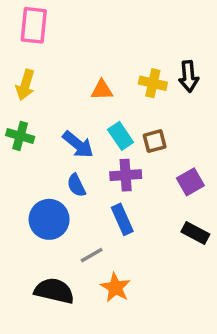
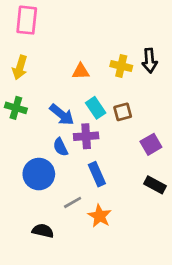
purple cross: (126, 175) -> (86, 136), moved
orange star: (115, 287) -> (100, 216), moved
black semicircle: (54, 291) -> (43, 231), size x0.7

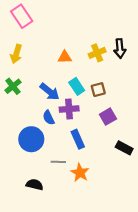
pink rectangle: (27, 20) -> (22, 16), turned -40
yellow cross: (121, 66) -> (97, 53), turned -35
green cross: (16, 108) -> (13, 86), turned 35
purple square: (151, 144) -> (108, 117), moved
gray line: (73, 202) -> (58, 162), turned 32

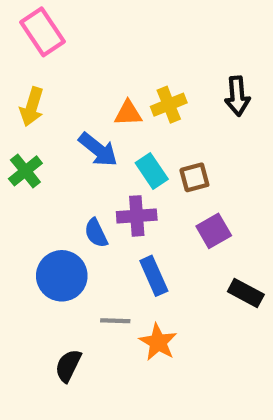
yellow cross: (97, 53) -> (169, 105), moved
blue arrow: (50, 92) -> (98, 150), moved
black semicircle: (35, 185) -> (68, 366), turned -77

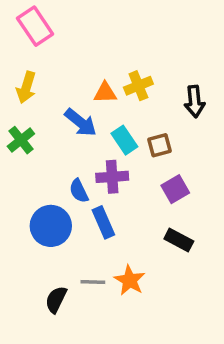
black arrow: (237, 96) -> (195, 101), moved
blue rectangle: (154, 276) -> (103, 222), moved
black rectangle: (246, 293) -> (179, 240), moved
gray line: (115, 321) -> (93, 282), moved

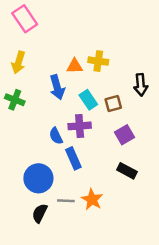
yellow cross: (138, 86) -> (98, 61), turned 30
black arrow: (195, 101) -> (141, 85), moved
blue arrow: (81, 122) -> (57, 87), turned 35
green cross: (21, 140) -> (15, 100), turned -30
blue circle: (51, 226) -> (38, 178), moved

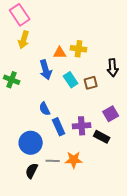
yellow arrow: (19, 62) -> (24, 40), moved
purple cross: (80, 126) -> (82, 126), moved
purple square: (124, 135) -> (111, 114), moved
orange star: (92, 200) -> (74, 160), turned -30

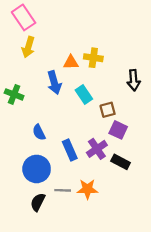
brown square: (91, 83) -> (108, 110), moved
blue semicircle: (45, 109) -> (39, 132), moved
purple square: (111, 114) -> (118, 130), moved, turned -35
purple cross: (82, 126) -> (97, 149), turned -30

